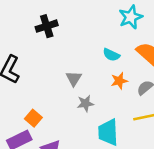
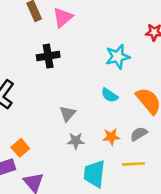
cyan star: (131, 17) -> (118, 57), moved
orange star: (119, 81) -> (111, 137), moved

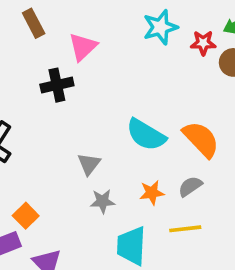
pink triangle: (63, 17) -> (83, 47), moved
cyan star: (118, 57) -> (160, 27), moved
cyan semicircle: (110, 95) -> (146, 135), size x1.6

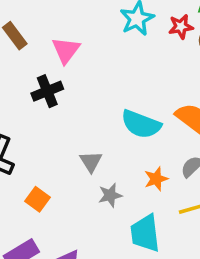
orange square: (26, 216) -> (37, 199), moved

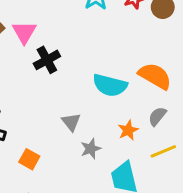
pink triangle: (66, 50) -> (24, 32), moved
black cross: (47, 91) -> (47, 60), moved

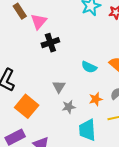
cyan semicircle: (110, 85) -> (89, 67), size x0.7
orange square: (29, 159) -> (27, 106), size x1.6

